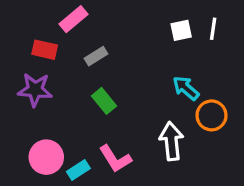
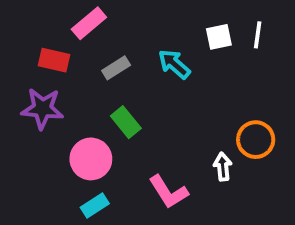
cyan arrow: (186, 88) -> (174, 64), moved
white arrow: (171, 141) -> (223, 167), moved, size x0.6
pink circle: (46, 157) -> (91, 159), moved
pink L-shape: (115, 159) -> (168, 192), moved

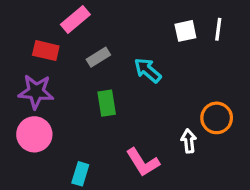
cyan arrow: (174, 64) -> (148, 70), moved
green rectangle: (126, 122) -> (107, 103), turned 30
pink circle: (91, 159) -> (34, 134), moved
cyan rectangle: (95, 205) -> (80, 174), turned -40

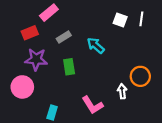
white square: (185, 31) -> (120, 20), turned 32
red rectangle: (46, 51) -> (30, 33), turned -35
purple star: (36, 92) -> (36, 59), moved

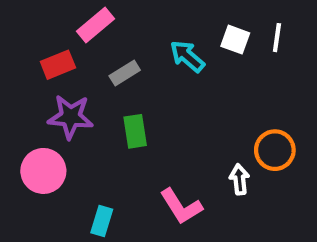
cyan arrow: (96, 46) -> (187, 56), moved

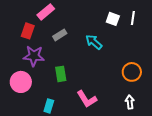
cyan arrow: (187, 56) -> (94, 42), moved
red rectangle: (58, 65) -> (28, 31), turned -49
green rectangle: (135, 131) -> (61, 74), moved
white arrow: (239, 179) -> (130, 102), moved

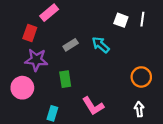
gray rectangle: (60, 35) -> (71, 45), moved

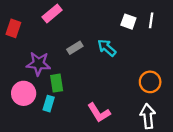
red rectangle: (30, 33) -> (13, 28), moved
green rectangle: (65, 79) -> (57, 83), moved
white arrow: (139, 109) -> (148, 116), size x1.5
cyan rectangle: (52, 113) -> (49, 104), moved

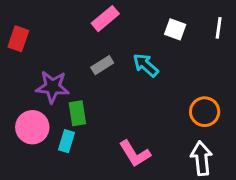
pink rectangle: (52, 14) -> (105, 19), moved
white line: (151, 20) -> (219, 28), moved

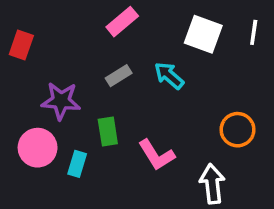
white square: (175, 29) -> (203, 34), size x1.5
green rectangle: (77, 113) -> (108, 131), moved
pink L-shape: (135, 154) -> (156, 155), moved
white arrow: (201, 158) -> (212, 184), moved

